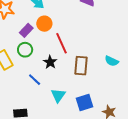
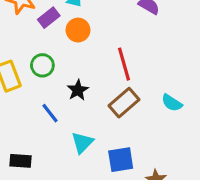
purple rectangle: (26, 30) -> (49, 18), moved
red line: (61, 43) -> (124, 64), moved
brown rectangle: (81, 66) -> (124, 103), turned 36

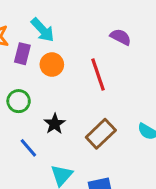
purple rectangle: (49, 18) -> (22, 54), turned -35
red line: (124, 64) -> (98, 75), moved

